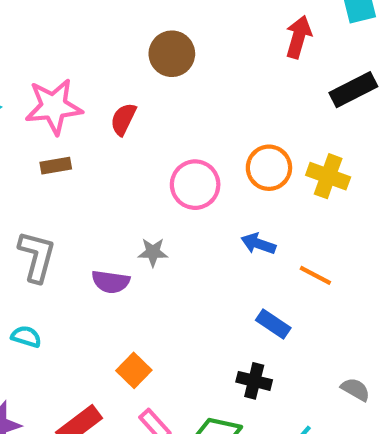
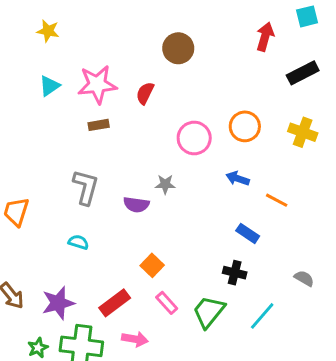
yellow cross: (328, 176) -> (303, 132), moved

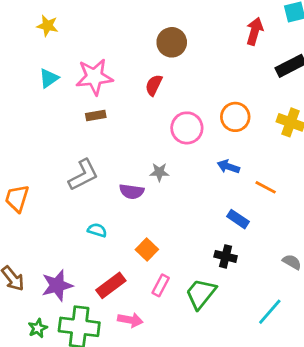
red semicircle: (145, 93) -> (154, 85), moved
gray L-shape: (86, 187) -> (83, 175), turned 48
cyan semicircle: (78, 242) -> (97, 230), moved
pink rectangle: (167, 303) -> (161, 285), turned 70
cyan line: (262, 316) -> (270, 312), moved

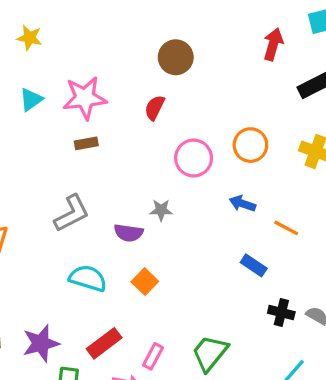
cyan semicircle: (97, 230) -> (88, 278), size x1.6
orange square: (147, 249) -> (145, 282), moved
black cross: (226, 256) -> (281, 312), moved
pink rectangle: (161, 285) -> (153, 356), moved

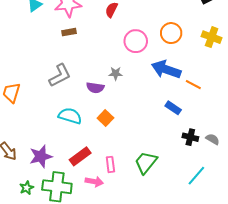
blue arrow: (242, 204) -> (166, 69), size x1.8
pink rectangle: (153, 356) -> (110, 164), turned -35

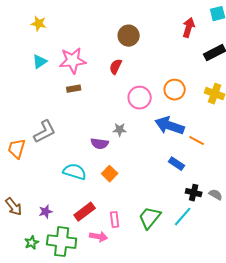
gray L-shape: (60, 75) -> (45, 132), moved
purple star: (41, 156) -> (46, 212), size x0.6
cyan line: (196, 176) -> (183, 217), moved

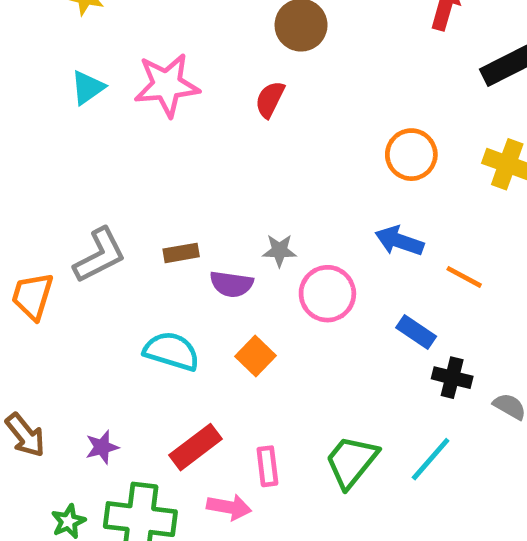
brown rectangle: (74, 89) -> (181, 253), moved
pink circle: (140, 98) -> (327, 294), moved
blue arrow: (170, 126) -> (399, 241), size x0.7
black cross: (194, 193) -> (452, 378), moved

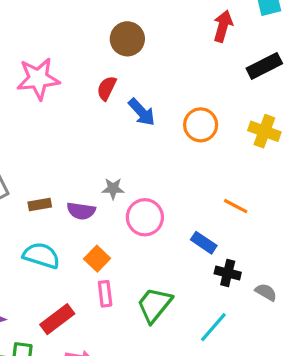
blue arrow: (399, 241) -> (142, 112), moved, turned -152
brown rectangle: (181, 253) -> (40, 205), moved
green trapezoid: (351, 462) -> (154, 305), moved
pink rectangle: (267, 466) -> (105, 294), moved

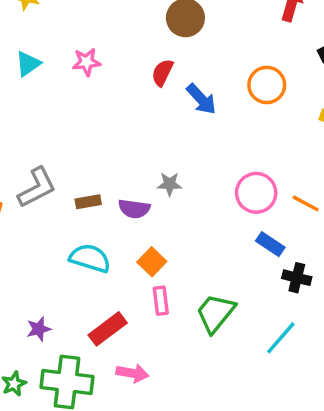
pink star: (38, 79) -> (86, 62), size x0.6
orange circle: (201, 125) -> (267, 85), moved
pink circle: (145, 217) -> (256, 193), moved

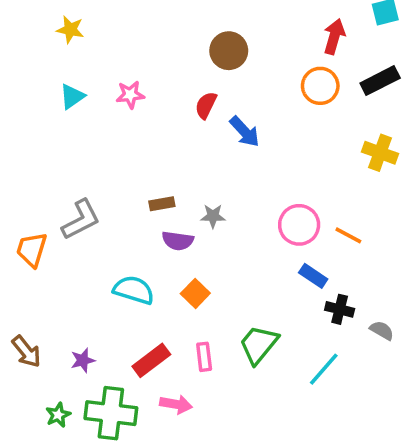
orange circle: (267, 85) -> (320, 86), moved
brown rectangle: (88, 202) -> (162, 204), moved
pink rectangle: (161, 301) -> (204, 357), moved

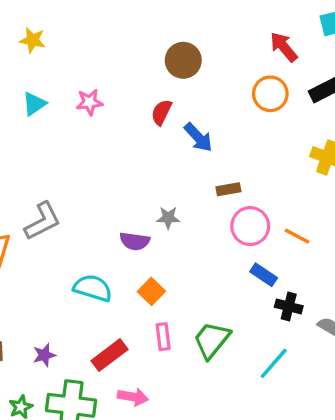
red arrow: (334, 37) -> (284, 47), turned -56
brown rectangle: (162, 204) -> (228, 189), moved
pink rectangle: (204, 357) -> (163, 337), moved

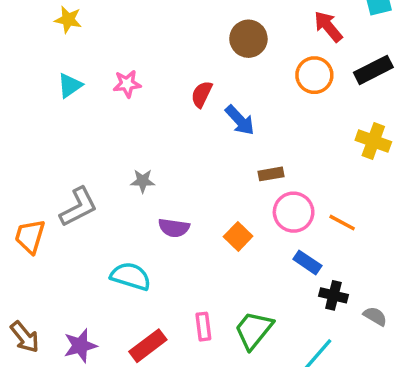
brown circle: (183, 60) -> (248, 39), moved
gray star: (168, 218) -> (143, 181), moved
orange square: (151, 291) -> (238, 236), moved
purple star: (44, 355) -> (80, 346), size x1.4

